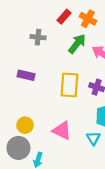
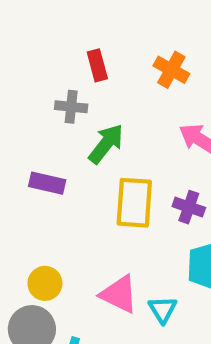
red rectangle: (64, 17) -> (97, 65), moved, turned -56
green arrow: (77, 44) -> (106, 144), moved
cyan triangle: (93, 138) -> (163, 310), moved

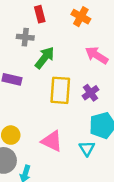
purple cross: (189, 207) -> (91, 93), turned 35
cyan triangle: (163, 310) -> (87, 148), moved

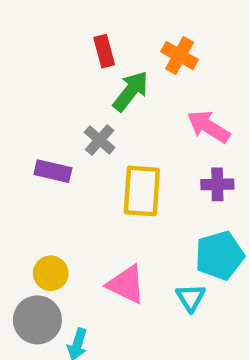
gray cross: (25, 37) -> (100, 140), moved, turned 35
green arrow: (45, 58) -> (131, 91), moved
purple cross: (91, 93) -> (217, 184), moved, turned 35

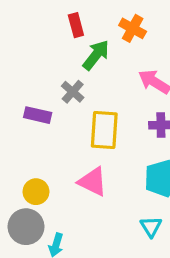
pink triangle: (126, 284) -> (93, 182), moved
cyan triangle: (191, 298) -> (151, 227), moved

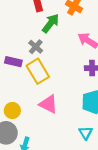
yellow rectangle: (104, 130) -> (38, 71), moved, turned -35

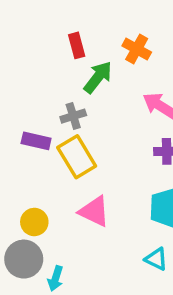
gray cross: (36, 47) -> (73, 116), turned 32
cyan triangle: (86, 133) -> (156, 259), turned -32

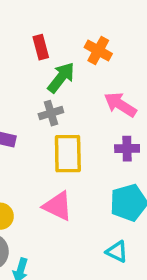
gray cross: (73, 116) -> (51, 113), moved
yellow rectangle: (77, 157) -> (68, 154), moved, turned 30

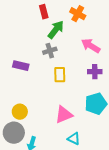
yellow rectangle: (68, 154) -> (60, 75), size x0.7
pink triangle: (58, 206) -> (64, 115), moved, turned -48
cyan triangle: (117, 252) -> (74, 139), moved

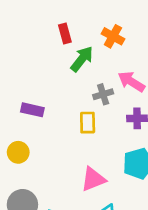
gray cross: (50, 51) -> (103, 94), moved
yellow circle: (20, 112) -> (18, 152), moved

